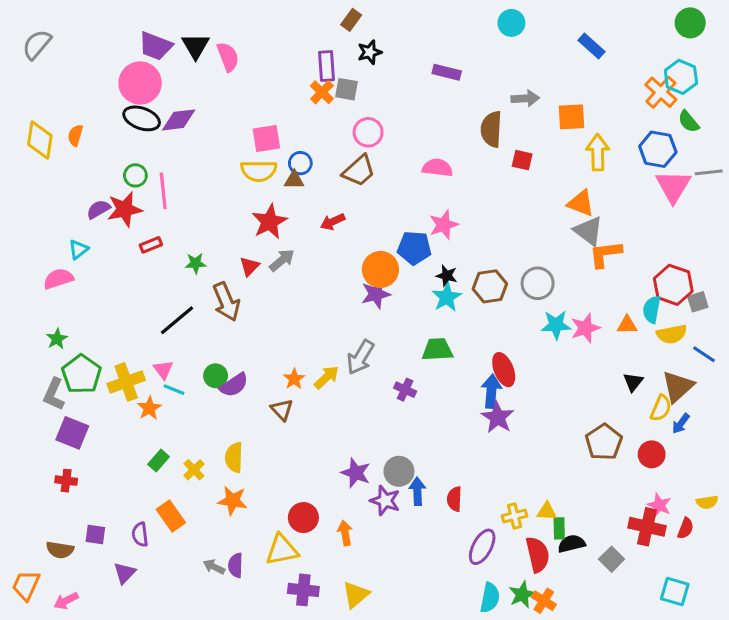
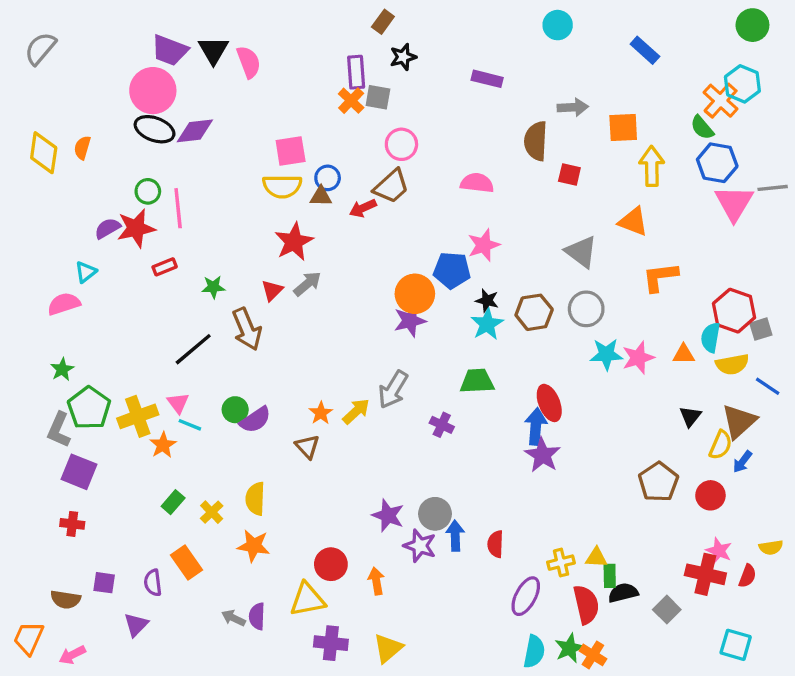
green semicircle: (689, 122) -> (702, 128), moved
red arrow: (333, 222) -> (363, 208), moved
gray triangle: (588, 231) -> (581, 252), moved

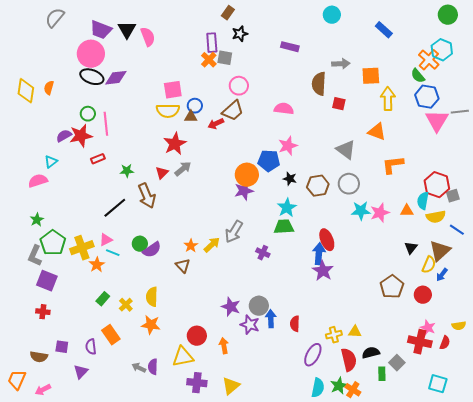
gray semicircle: (40, 49) -> (55, 18), moved
cyan star: (487, 324) -> (287, 208), moved
pink triangle: (178, 403) -> (106, 240), turned 40
green rectangle: (610, 576) -> (382, 374), moved

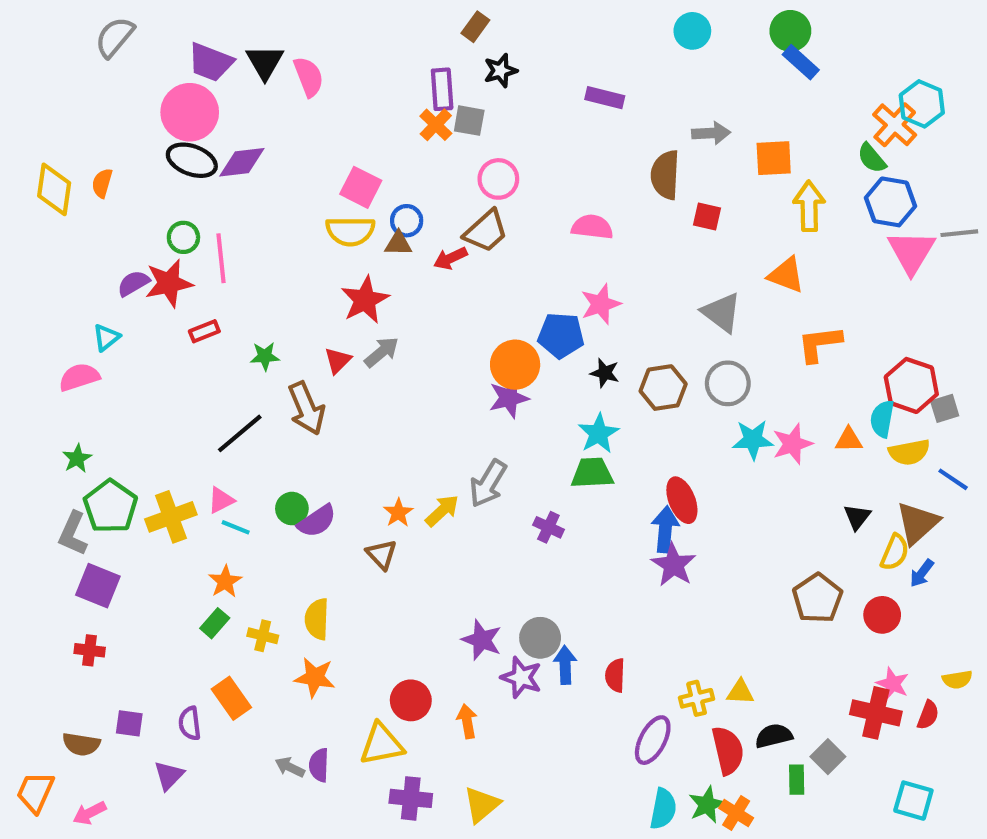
green circle: (448, 15) -> (790, 31), moved
pink square: (173, 90) -> (361, 187), turned 36
orange star: (97, 265) -> (225, 582), moved
yellow cross: (126, 305) -> (263, 636), turned -32

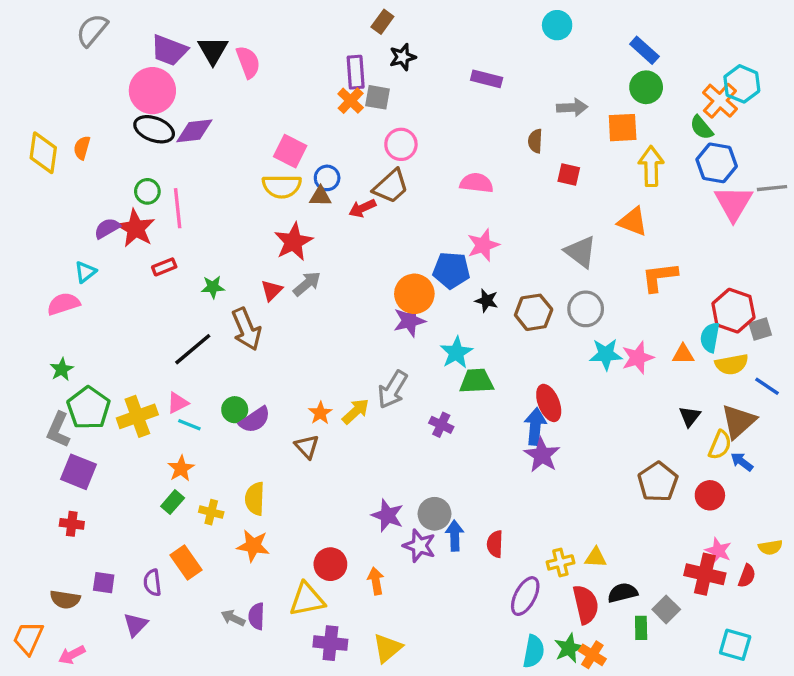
green circle: (790, 31) -> (646, 87), moved
brown semicircle: (665, 175) -> (535, 141), size x0.6
red star: (169, 283) -> (136, 228), turned -30
cyan star: (598, 433) -> (456, 353), moved
blue arrow: (922, 573) -> (742, 462), turned 90

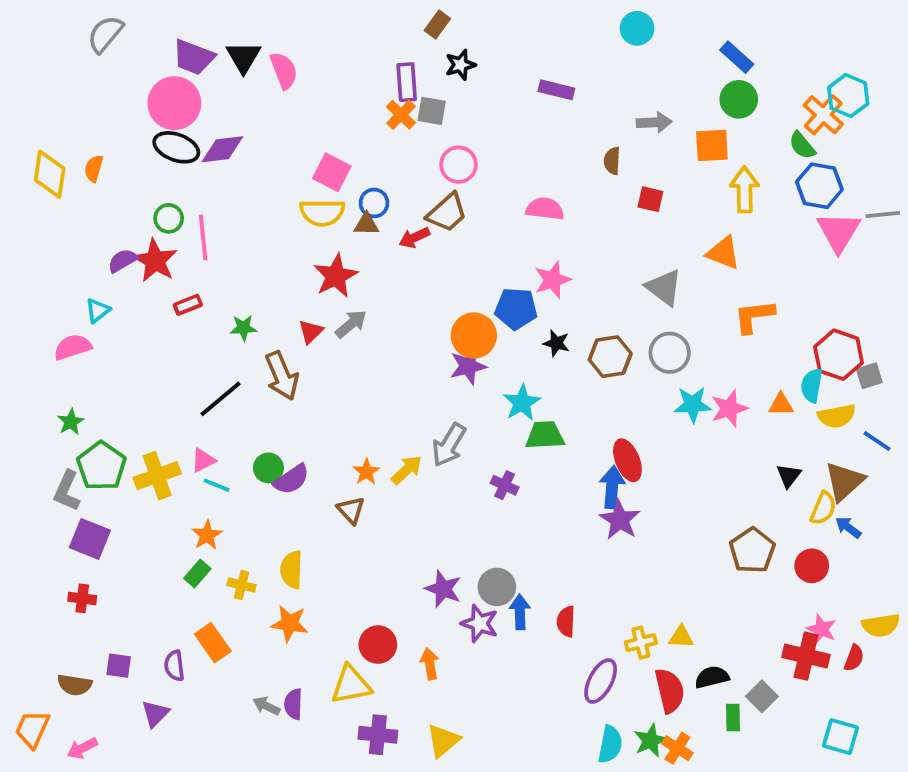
yellow semicircle: (770, 547) -> (881, 625), size x1.4

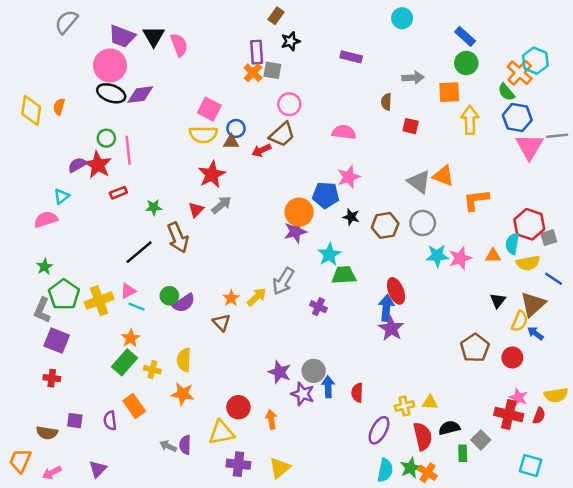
orange triangle: (723, 253) -> (443, 176), moved
green rectangle: (197, 574) -> (125, 362), size x1.5
purple triangle: (155, 714) -> (98, 469), moved

